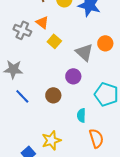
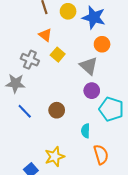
gray cross: (22, 30) -> (30, 60), moved
orange circle: (105, 43) -> (102, 44), moved
purple circle: (73, 76) -> (92, 91), moved

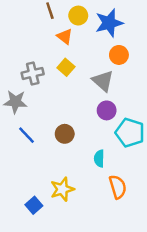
blue star: (94, 17) -> (109, 23), turned -30
orange triangle: (45, 35) -> (65, 36), moved
gray cross: (30, 60) -> (33, 73), turned -36

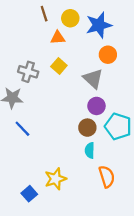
orange triangle: (65, 36) -> (58, 38), turned -42
gray cross: (33, 73) -> (28, 72), turned 30
brown circle: (65, 134) -> (87, 128), moved

